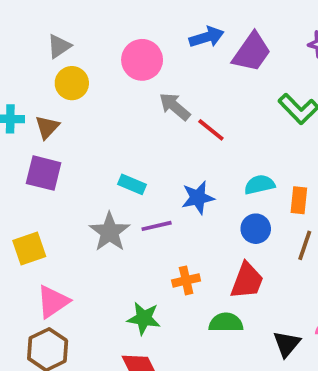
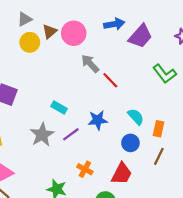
brown triangle: (47, 127) -> (50, 31), moved
cyan semicircle: (259, 185) -> (136, 117), turned 54
purple line: (157, 226) -> (71, 134), turned -30
orange cross: (186, 280) -> (85, 169), turned 35

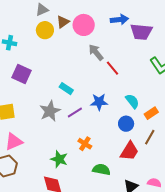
purple trapezoid: (140, 36) -> (141, 32), turned 50
orange rectangle: (158, 129) -> (151, 113), turned 40
red trapezoid: (122, 174) -> (129, 151), moved

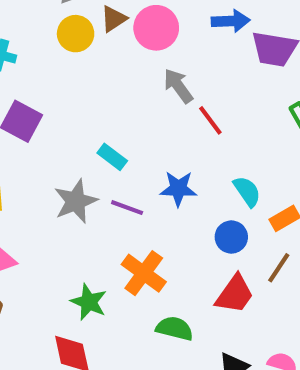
purple line: (75, 113) -> (127, 208), turned 49
orange cross: (85, 144) -> (144, 273), size x1.5

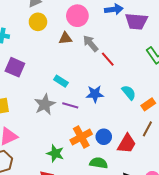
brown triangle: (114, 19) -> (65, 38), moved, turned 32
blue circle: (231, 237) -> (104, 137), moved
orange cross: (144, 273) -> (81, 137), turned 30

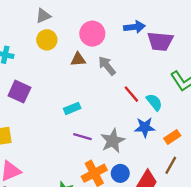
red line: (108, 59) -> (131, 94), moved
cyan rectangle: (61, 81) -> (72, 108), turned -56
cyan semicircle: (129, 93) -> (154, 102), moved
blue star: (95, 94) -> (145, 127), moved
gray star: (45, 104) -> (113, 141), moved

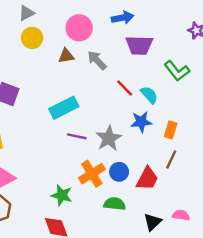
purple trapezoid: (160, 41) -> (139, 45), moved
cyan rectangle: (72, 108) -> (64, 108), size x1.6
orange rectangle: (172, 137) -> (171, 130), turned -35

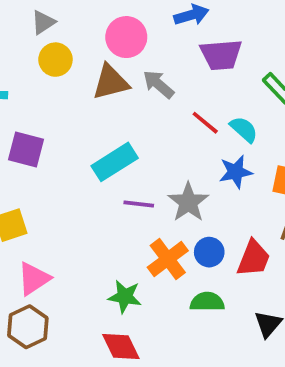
brown triangle: (66, 56) -> (111, 82), size x1.5

